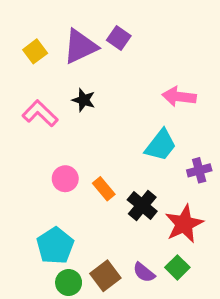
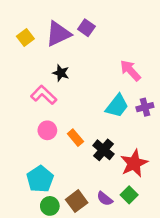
pink arrow: (179, 97) -> (130, 70), turned 40
pink L-shape: (40, 113) -> (44, 95), moved
purple cross: (199, 170) -> (145, 107), moved

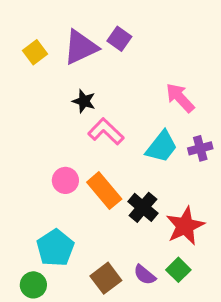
pink L-shape: (44, 95) -> (106, 132), moved
orange rectangle: (75, 138) -> (104, 191), size x1.5
green circle: (50, 206) -> (33, 285), moved

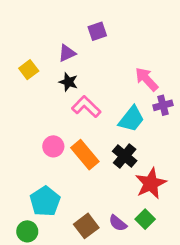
purple square: (119, 39) -> (97, 31), turned 36
purple triangle: (81, 47) -> (67, 53), moved, size x0.6
yellow square: (35, 52) -> (29, 70), moved
purple cross: (200, 148) -> (163, 105), moved
black cross: (143, 207) -> (125, 156), moved

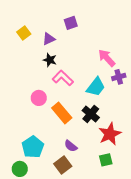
yellow square: (29, 70) -> (24, 33), moved
pink circle: (53, 146) -> (39, 98), moved
green square: (145, 219) -> (106, 160), turned 32
purple semicircle: (118, 223) -> (71, 146), moved

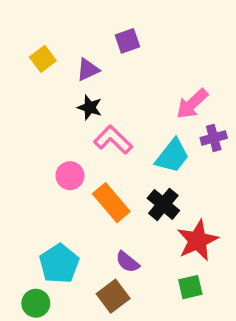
pink arrow: (107, 58) -> (192, 104), turned -90

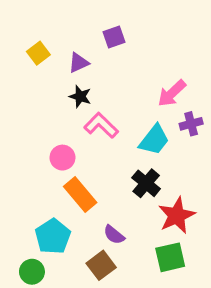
orange rectangle: (111, 203) -> (80, 195), moved
green square: (190, 287) -> (170, 257), size x1.4

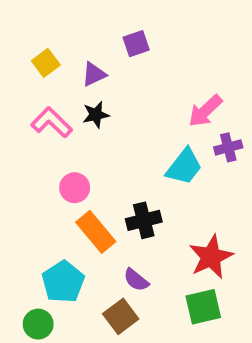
black star: (80, 96) -> (96, 115), turned -30
pink L-shape: (101, 125) -> (52, 122), moved
black cross: (146, 183) -> (144, 220), moved, turned 36

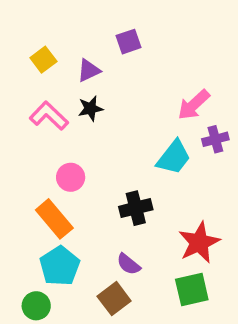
orange rectangle: (96, 232) -> (54, 219), moved

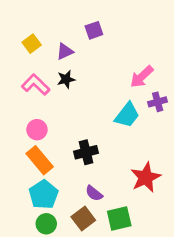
pink circle: (71, 177) -> (37, 130), moved
black cross: (136, 208) -> (86, 152), moved
green square: (192, 289) -> (119, 218), moved
green circle: (36, 306) -> (46, 224), moved

